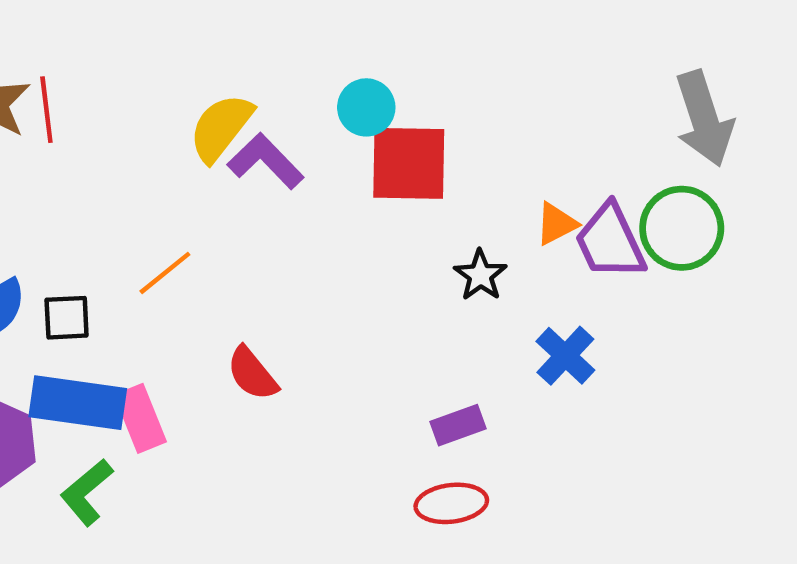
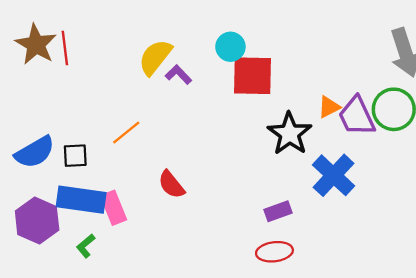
purple L-shape: (266, 161) -> (178, 75), size x0.7
black star: (480, 275) -> (290, 134), size x1.6
blue cross: (565, 356) -> (334, 175), size x1.4
green L-shape: (87, 492) -> (86, 246), size x0.7

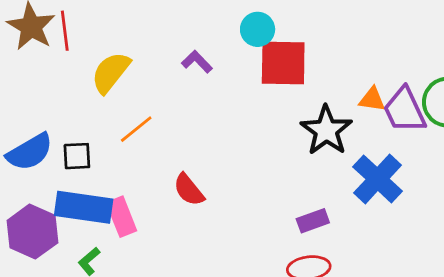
yellow semicircle: (155, 57) -> (111, 72), moved
orange triangle: (329, 107) -> (372, 99), turned 35

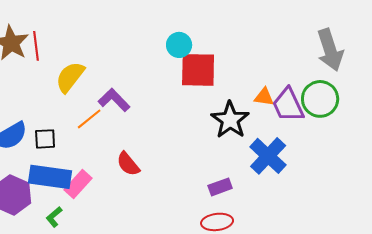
purple L-shape: (197, 62) -> (114, 100), moved, size x1.4
pink rectangle: (121, 217) -> (78, 184), turned 64

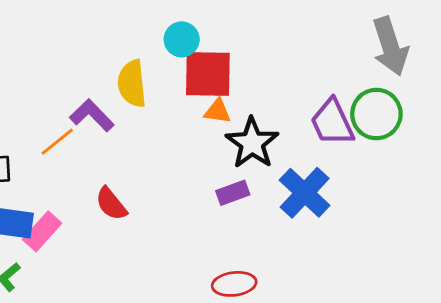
yellow semicircle: (70, 77) -> (132, 84), moved, turned -44
orange triangle: (264, 97) -> (218, 111), moved
purple rectangle: (220, 187) -> (233, 193), moved

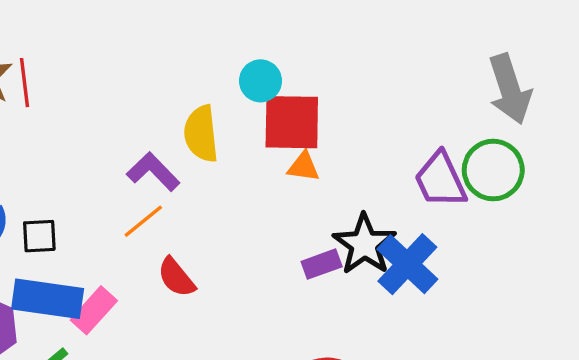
orange line: (57, 142) -> (143, 221), moved
black star: (252, 143) -> (364, 244), moved

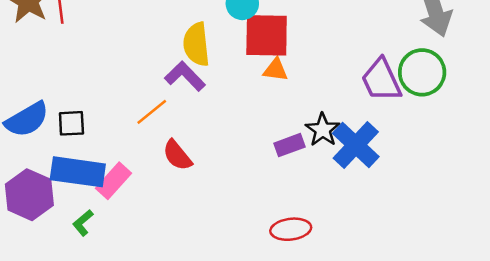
purple L-shape: (153, 172) -> (185, 76), moved
black star: (364, 244) -> (323, 130), size x0.7

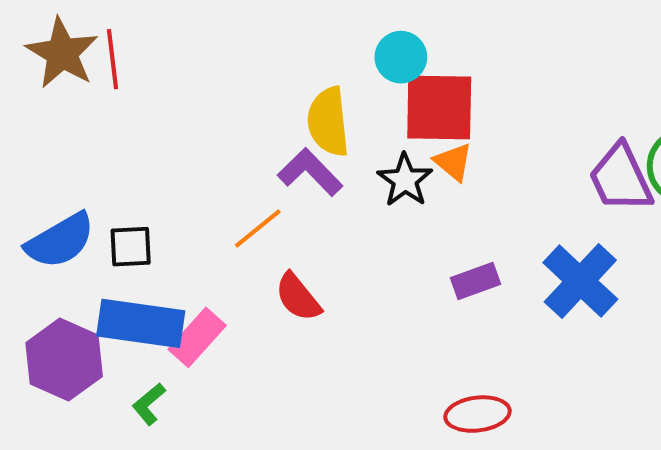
orange triangle: (275, 70) -> (453, 162), turned 32
black star: (323, 130) -> (405, 180), moved

